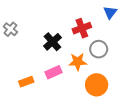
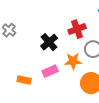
orange rectangle: (26, 82) -> (24, 80), turned 32

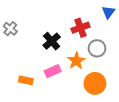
orange star: (73, 61) -> (76, 61), turned -30

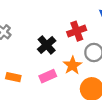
orange rectangle: (26, 80) -> (13, 77), moved

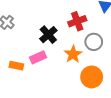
pink rectangle: (48, 76) -> (38, 57), moved

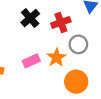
black cross: (48, 35) -> (30, 18), moved
pink rectangle: (38, 57) -> (31, 61), moved

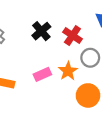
red cross: (61, 22) -> (72, 36), turned -36

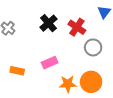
orange star: (68, 71) -> (68, 84), moved, turned 30

